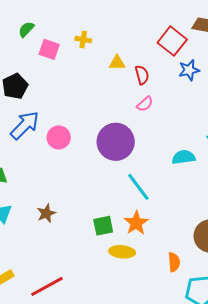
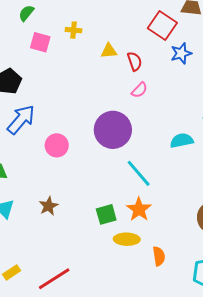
green semicircle: (26, 29) -> (26, 13), moved
pink circle: (59, 137) -> (57, 145), moved
orange semicircle: (174, 262) -> (159, 256), moved

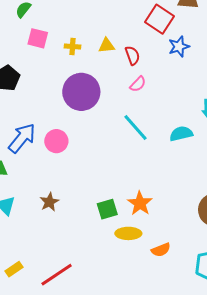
yellow cross: (74, 30) -> (73, 46), moved
blue arrow: (21, 120) -> (22, 138), moved
purple circle: (113, 130) -> (81, 92), moved
cyan line: (139, 173) -> (136, 127), moved
orange semicircle: (159, 256) -> (161, 250), turned 78

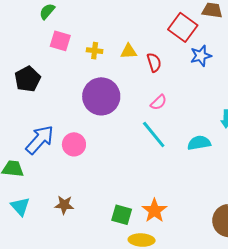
pink semicircle: (138, 84) -> (158, 102), moved
brown star: (49, 202) -> (64, 205), turned 30
green square: (107, 209) -> (122, 215), turned 30

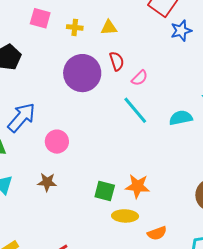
red semicircle: (154, 62) -> (117, 61), moved
pink circle: (74, 144) -> (57, 142), moved
orange star: (154, 211) -> (137, 186), turned -30

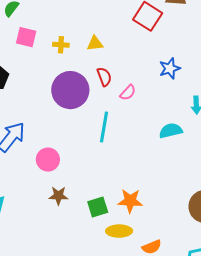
blue star: (181, 31) -> (170, 68), moved
cyan line: (135, 110) -> (104, 127), moved, turned 52
brown star: (47, 182) -> (58, 196), moved
green square: (105, 191) -> (98, 207), turned -30

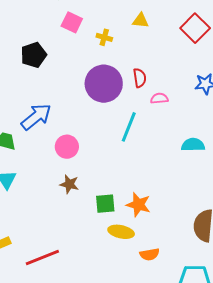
yellow triangle: (95, 43) -> (141, 21), moved
pink semicircle: (128, 93) -> (159, 98), turned -150

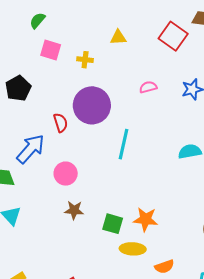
red semicircle: (140, 78) -> (61, 123), moved
pink semicircle: (159, 98) -> (148, 87), moved
green square: (105, 204) -> (113, 224), turned 30

